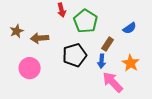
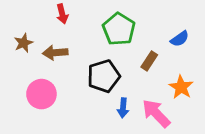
red arrow: (62, 10) -> (62, 14), moved
blue arrow: (102, 61) -> (123, 108), moved

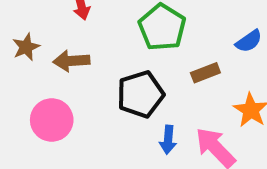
brown rectangle: (149, 61) -> (205, 73), turned 36

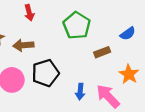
black pentagon: (140, 94) -> (45, 73), moved

